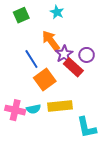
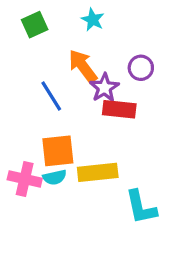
purple circle: (87, 55) -> (141, 68), moved
red rectangle: (73, 67) -> (119, 109), turned -36
orange square: (45, 79) -> (58, 151), moved, turned 30

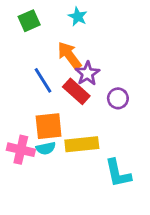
purple circle: (141, 68) -> (118, 98), moved
red rectangle: (119, 109) -> (76, 91), moved, turned 36

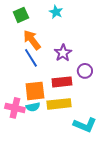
orange arrow: (69, 55) -> (32, 40), moved
red rectangle: (76, 91) -> (62, 82), moved, turned -48
cyan L-shape: (118, 173) -> (85, 125), turned -55

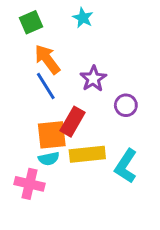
red rectangle: (62, 82) -> (72, 122), moved, turned -54
pink cross: (15, 108) -> (30, 184), moved
cyan L-shape: (85, 125) -> (126, 166), moved, turned 100

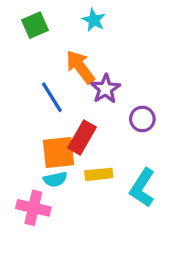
orange arrow: (47, 59) -> (80, 67), moved
yellow rectangle: (87, 154) -> (99, 174), size x0.7

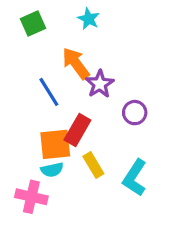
yellow rectangle: (99, 174) -> (93, 165), turned 65

